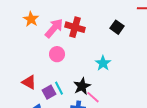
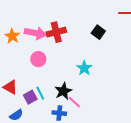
orange star: (31, 19) -> (12, 36), moved
red cross: (75, 27) -> (56, 32), turned -30
pink arrow: (54, 28) -> (35, 33), turned 60

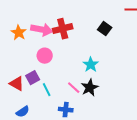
black star: (63, 91) -> (90, 88), moved
purple square: (30, 97) -> (33, 78), moved
pink line: (74, 102) -> (74, 88), moved

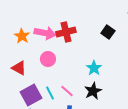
purple square: (33, 78) -> (31, 95), moved, size x1.5
red triangle: (17, 84) -> (19, 68), moved
pink line: (74, 88) -> (67, 91), moved

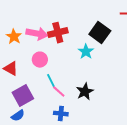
black square: (108, 32) -> (100, 33), size x1.5
cyan star: (94, 68) -> (86, 52), moved
cyan line: (50, 93) -> (51, 81), moved

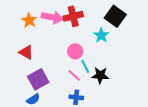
pink circle: (40, 60) -> (75, 51), moved
cyan line: (51, 81) -> (85, 66), moved
black star: (85, 92) -> (100, 75), turned 30

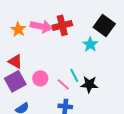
pink circle: (75, 51) -> (40, 78), moved
purple square: (38, 79) -> (15, 81), moved

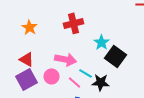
black square: (104, 25) -> (116, 56), moved
pink arrow: (41, 26) -> (66, 59), moved
cyan line: (74, 75) -> (86, 73), turned -32

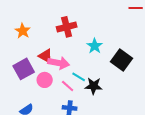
black square: (116, 56) -> (122, 60), moved
red triangle: (26, 59) -> (46, 56), moved
purple square: (26, 79) -> (24, 69), moved

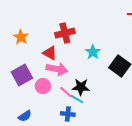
red triangle: (46, 56) -> (50, 53), moved
cyan line: (79, 77) -> (77, 99), moved
black star: (94, 86) -> (81, 87), moved

